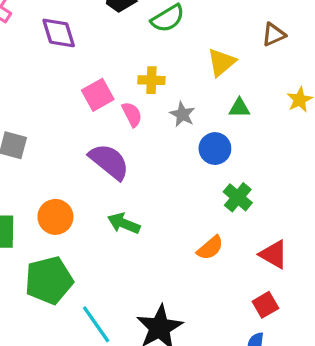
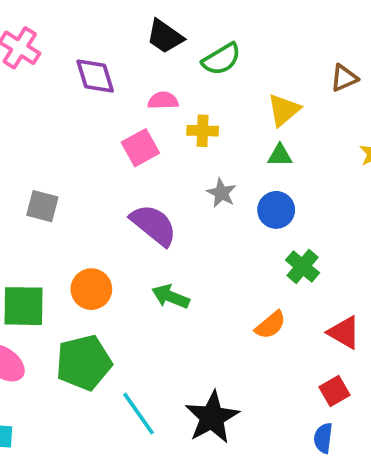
green triangle: (239, 108) -> (280, 155), moved
pink semicircle: (132, 114) -> (163, 101), moved, turned -65
gray star: (182, 114) -> (221, 193), moved

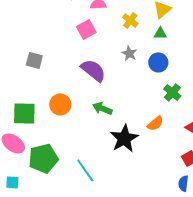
yellow cross: (203, 131) -> (130, 20), moved, turned 35
green pentagon: (84, 363) -> (43, 158), moved
black star: (212, 417) -> (124, 138), moved

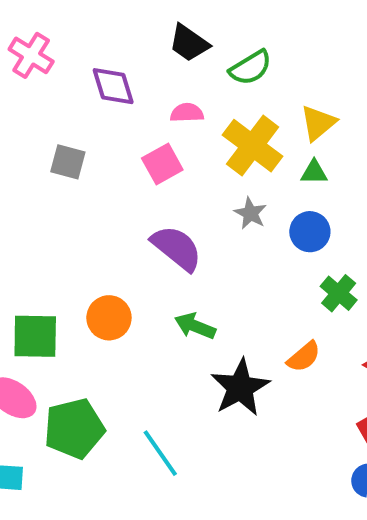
yellow cross: (130, 20) -> (253, 146), size x1.8
gray square: (34, 60) -> (68, 162), moved

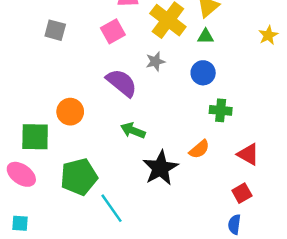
gray star: (250, 213) -> (155, 62), moved, turned 30
green cross: (339, 293) -> (221, 110), turned -35
orange circle: (109, 318) -> (70, 112), moved
green pentagon: (74, 429) -> (79, 177), moved

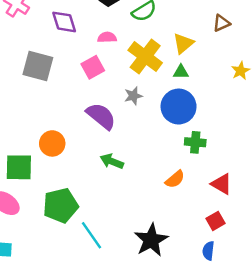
gray square: (55, 30) -> (38, 66), size x1.5
blue circle: (203, 73) -> (179, 107), size x1.5
black star: (160, 168) -> (151, 240), moved

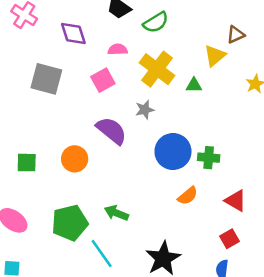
yellow triangle: (183, 43) -> (215, 56), moved
blue circle: (179, 107) -> (173, 151), moved
orange circle: (52, 143) -> (75, 159), moved
green arrow: (112, 161) -> (116, 213), moved
green square: (19, 167) -> (27, 163), moved, size x0.7

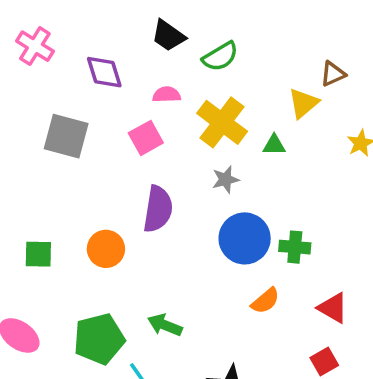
gray star: (145, 110) -> (226, 180), moved
purple semicircle: (111, 131) -> (158, 209), turned 60

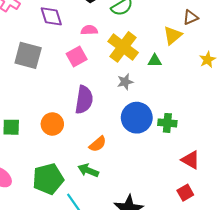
orange semicircle: (265, 301) -> (98, 144), moved

